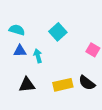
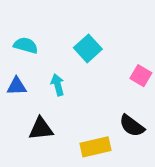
blue triangle: (20, 51) -> (17, 86), moved
yellow rectangle: (63, 85) -> (95, 147), moved

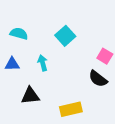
black semicircle: (132, 126) -> (98, 79), moved

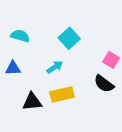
cyan arrow: (43, 63) -> (55, 67), moved, turned 70
yellow rectangle: (71, 109) -> (62, 95), moved

